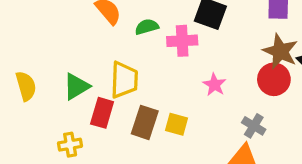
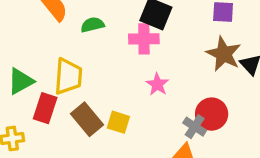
pink cross: (182, 41) -> (144, 39), moved
red circle: (274, 79) -> (212, 114), moved
brown rectangle: (145, 122) -> (87, 119), turned -60

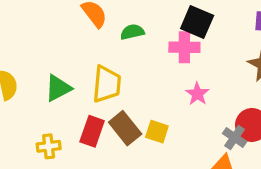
red rectangle: (45, 108) -> (92, 131), moved

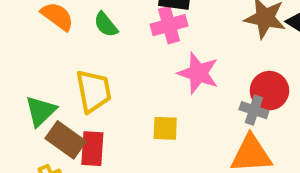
green semicircle: (132, 32) -> (106, 25), turned -100
pink star: (197, 94) -> (198, 73), size x1.5
brown rectangle: (125, 128) -> (66, 140), moved

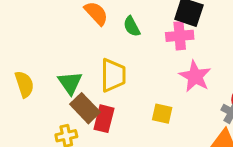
green triangle: (41, 111) -> (70, 83), turned -32

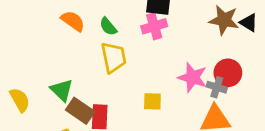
yellow trapezoid: (113, 75) -> (114, 57), moved
pink star: (195, 76) -> (193, 77), moved

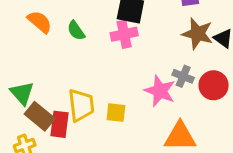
yellow trapezoid: (114, 57) -> (81, 105), moved
red circle: (228, 73) -> (214, 85), moved
gray cross: (217, 87) -> (183, 76), moved

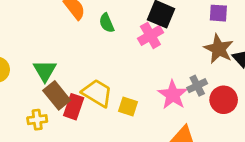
pink cross: (124, 34) -> (150, 35), turned -30
gray cross: (183, 76) -> (197, 86), turned 30
yellow trapezoid: (81, 105) -> (97, 93), turned -64

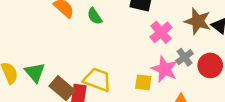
pink cross: (150, 35) -> (161, 32), moved
green triangle: (45, 71) -> (35, 72), moved
yellow square: (128, 106) -> (143, 82), moved

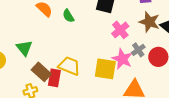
green triangle: (35, 72) -> (24, 48), moved
yellow square: (143, 82) -> (105, 69), size x1.6

